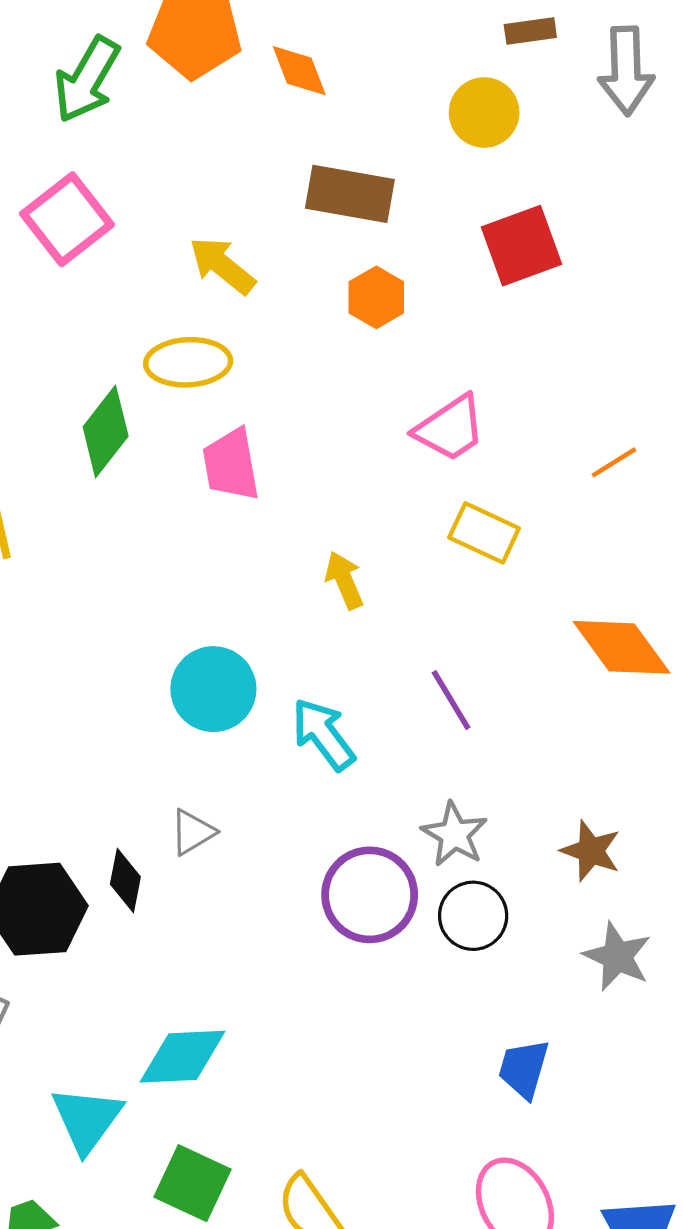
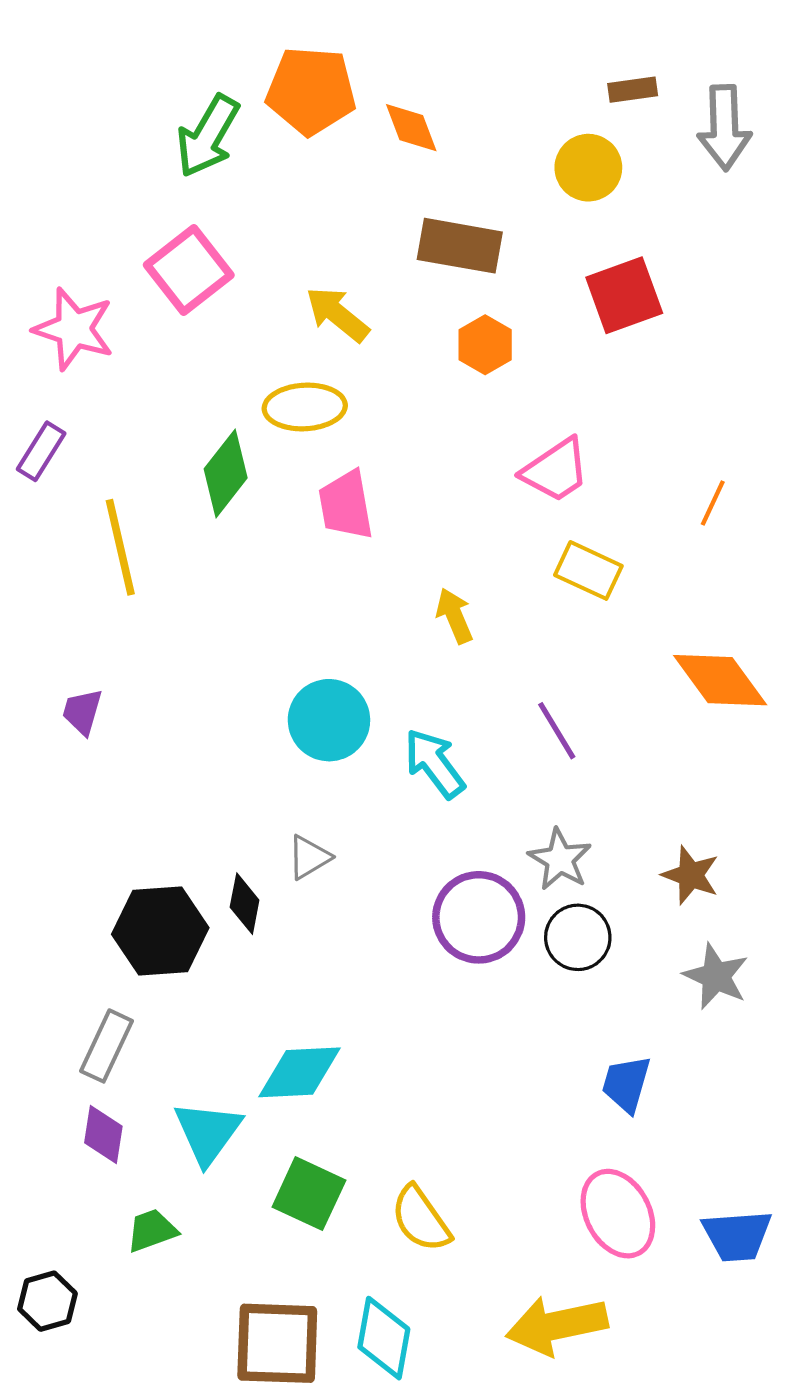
orange line: (614, 462) -> (713, 503), turned -33

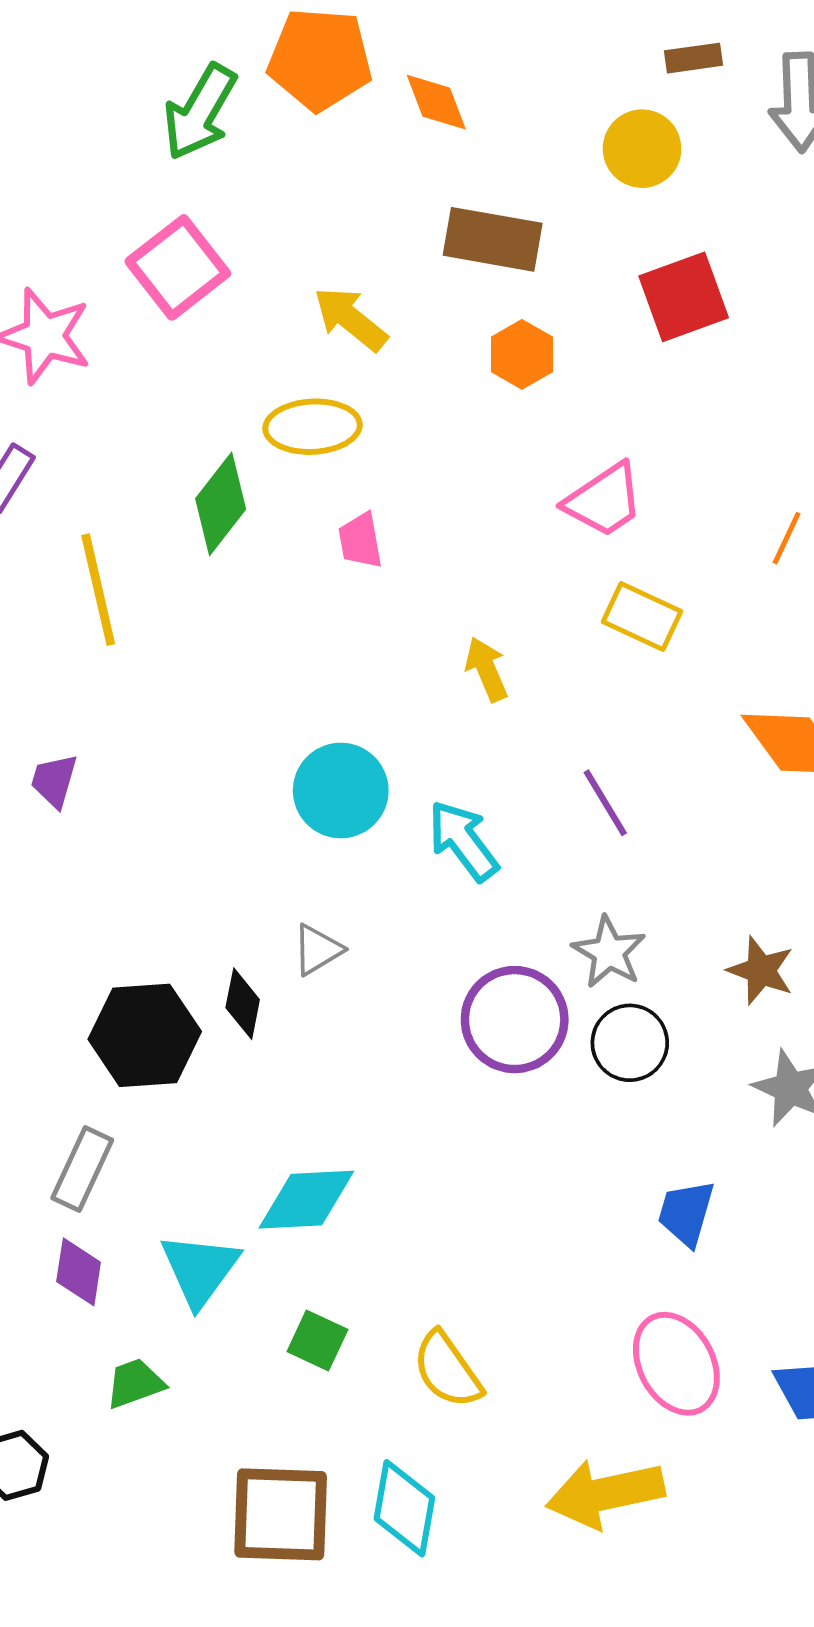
pink trapezoid: (346, 505) -> (360, 541), size x0.7
green square: (309, 1194) -> (317, 1340), size x0.7

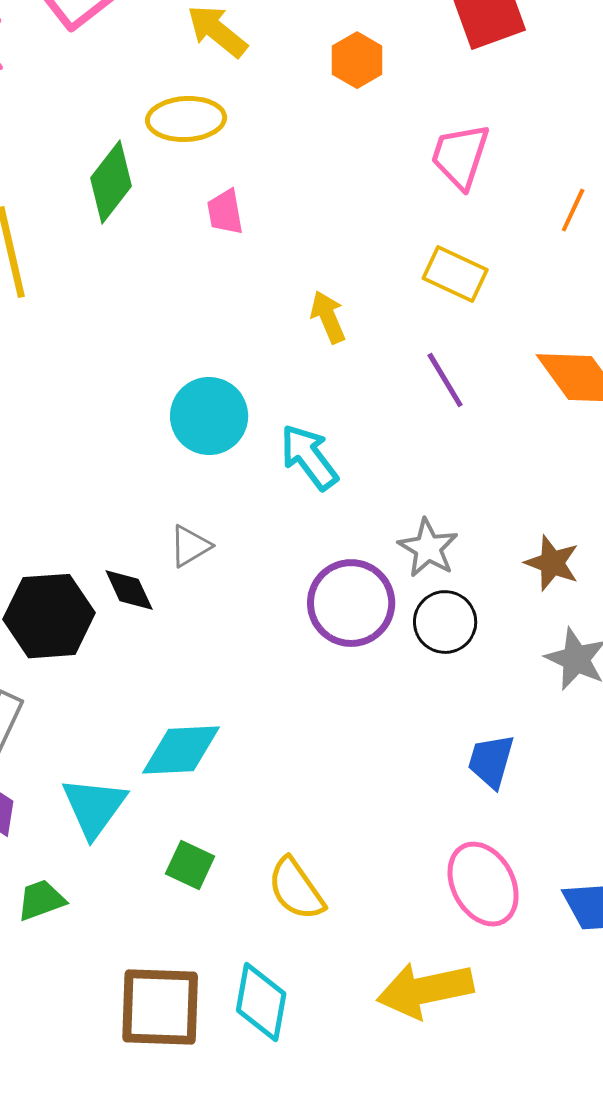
pink trapezoid: (604, 500) -> (460, 156), moved, turned 142
purple line: (605, 803) -> (445, 380), moved
black diamond: (243, 1004) -> (129, 590), turned -36

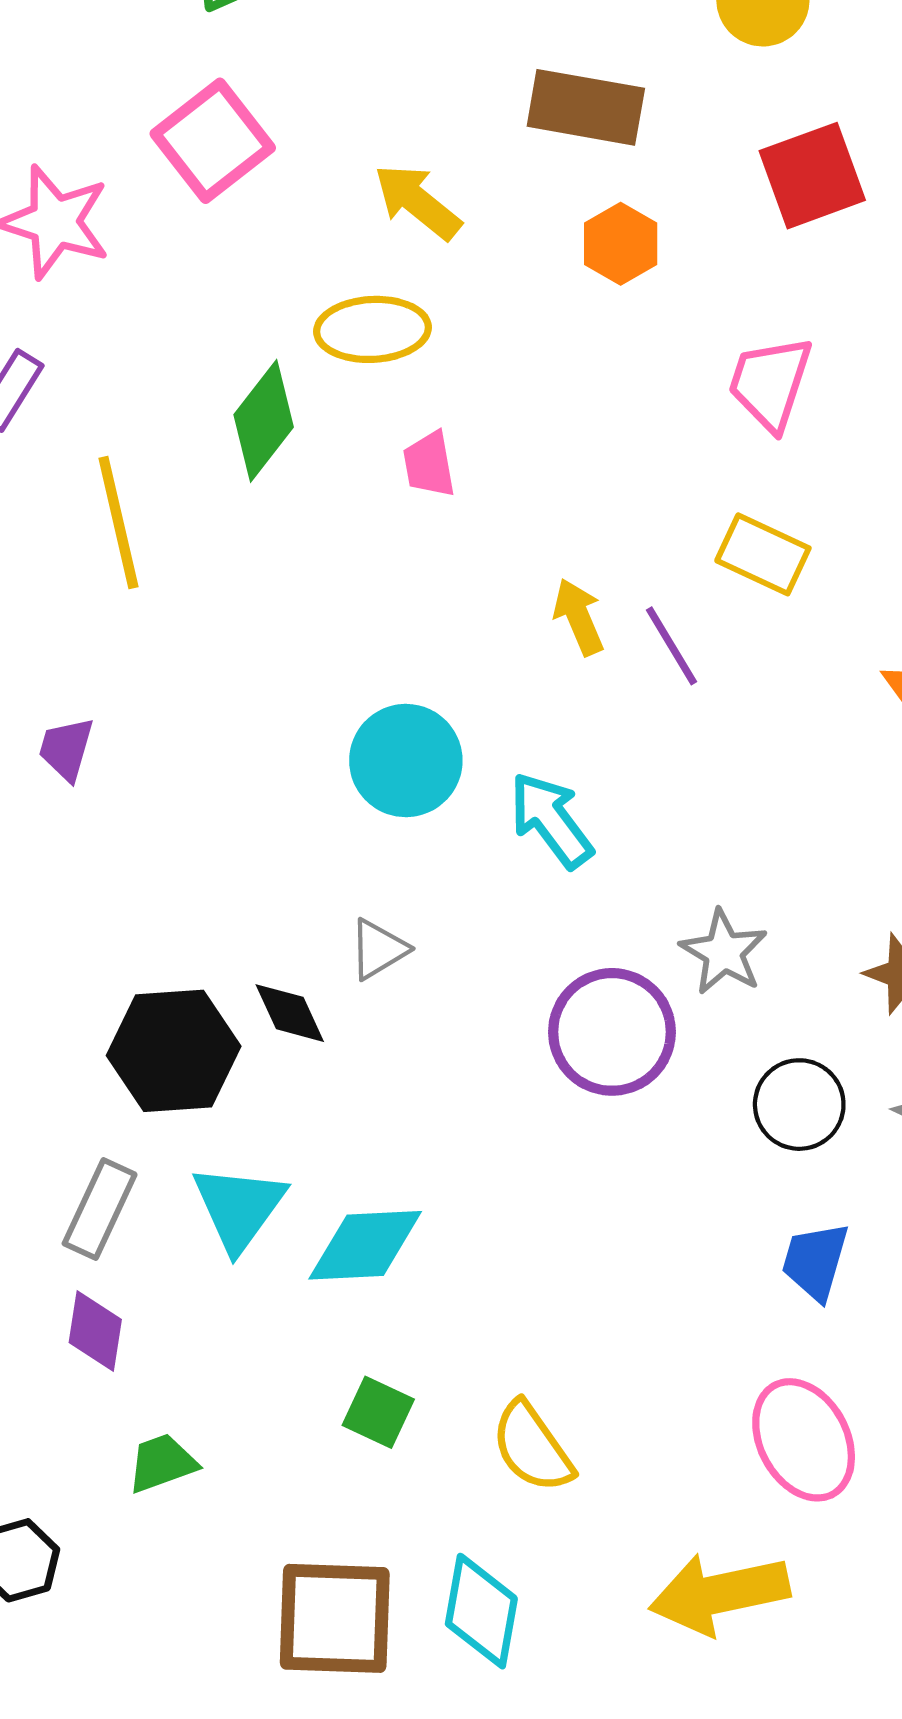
purple line: (445, 380) -> (671, 646), moved
black circle: (445, 622) -> (799, 1105), moved
cyan triangle: (94, 807) -> (239, 1208), moved

